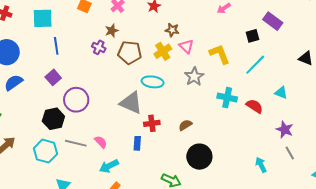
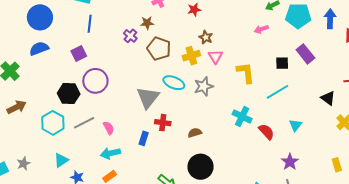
gray star: (194, 77) -> (204, 86), moved
cyan triangle: (281, 93) -> (295, 125), turned 32
gray triangle: (131, 103) -> (148, 98), turned 30
gray line: (76, 143) -> (84, 123), turned -55

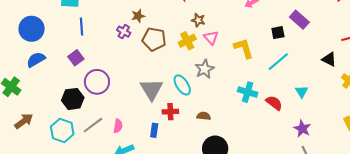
cyan ellipse: (174, 83) -> (182, 85), moved, turned 45
pink semicircle: (109, 128) -> (118, 126), turned 48
brown semicircle: (195, 133) -> (204, 116), turned 32

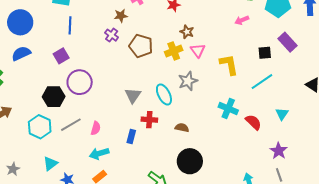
brown star: (138, 16) -> (121, 16), moved
gray triangle: (151, 89) -> (133, 96), size x0.7

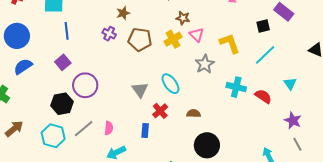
brown star: (121, 16) -> (123, 13), moved
gray star: (188, 81) -> (205, 64), moved
red cross: (149, 120) -> (160, 111), turned -35

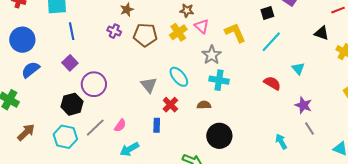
cyan cross: (236, 87) -> (219, 80), moved
pink semicircle: (109, 128) -> (120, 125), turned 32

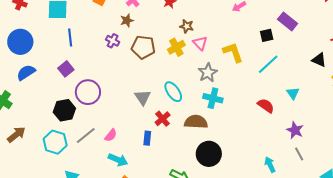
brown semicircle: (204, 105) -> (196, 122), size x1.6
cyan arrow: (129, 149) -> (118, 160), turned -132

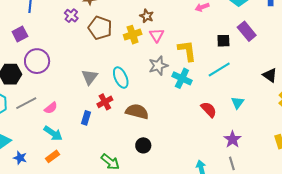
cyan cross: (213, 98) -> (182, 78), moved
black circle: (209, 154) -> (143, 145), size x0.6

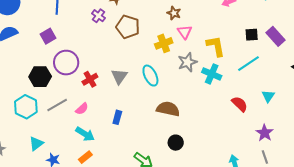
purple rectangle: (247, 31) -> (276, 36), moved
yellow cross: (133, 35) -> (164, 43), moved
red cross: (105, 102) -> (90, 79), moved

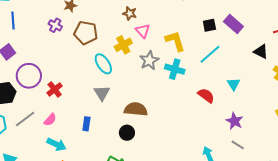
gray triangle: (119, 76) -> (102, 93), moved
cyan ellipse: (150, 76) -> (103, 64), moved
black circle: (176, 143) -> (127, 133), moved
gray line: (265, 157) -> (238, 145), turned -32

